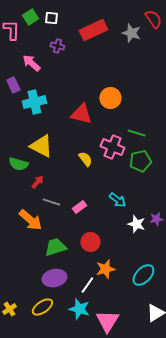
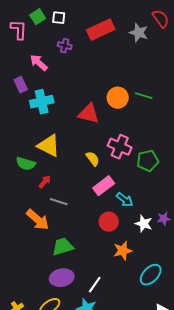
green line: (136, 133) -> (144, 96), moved
pink rectangle: (79, 207) -> (104, 186), moved, size x1.5
red circle: (90, 242) -> (109, 222), moved
orange star: (105, 269) -> (123, 251), moved

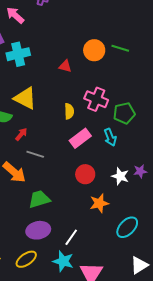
red triangle: (89, 114) -> (65, 66), size x0.6
yellow semicircle: (93, 159) -> (69, 111), turned 35
cyan arrow: (125, 200) -> (110, 137), moved, turned 30

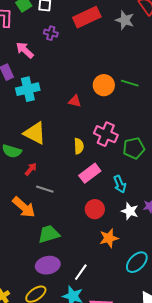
cyan arrow: (110, 137) -> (120, 184), moved

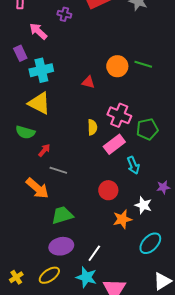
yellow triangle: (35, 133) -> (39, 103), moved
pink rectangle: (90, 173) -> (114, 144), moved
white star: (130, 211) -> (143, 205), moved

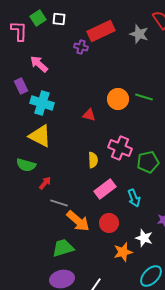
purple cross: (64, 14) -> (81, 47), moved
cyan cross: (41, 70) -> (42, 103), turned 30
pink rectangle: (114, 144) -> (105, 189), moved
orange arrow: (37, 188) -> (78, 221), moved

